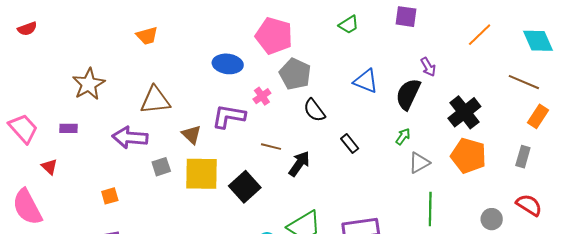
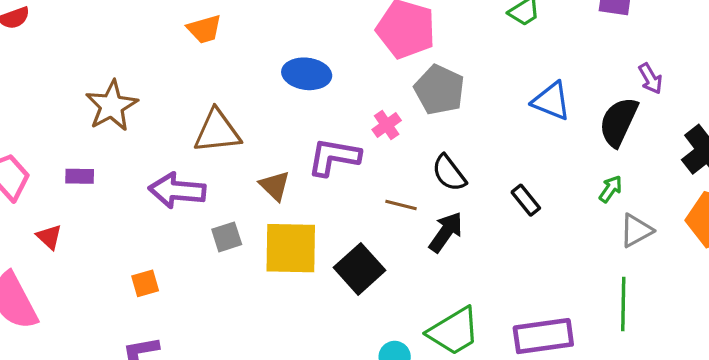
blue ellipse: (228, 64) -> (307, 74), moved
black semicircle: (314, 110) -> (449, 173), moved
green line: (430, 209) -> (623, 304), moved

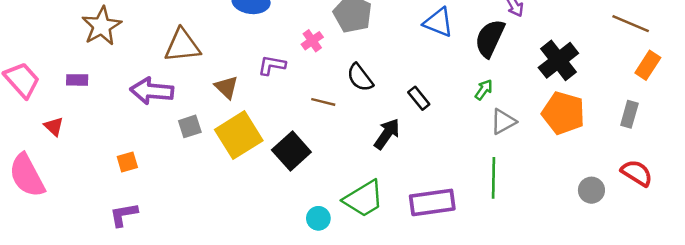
purple L-shape: (334, 157) -> (272, 65), size x0.7
black arrow: (446, 232) -> (387, 134), moved
yellow square: (291, 248) -> (239, 135), turned -33

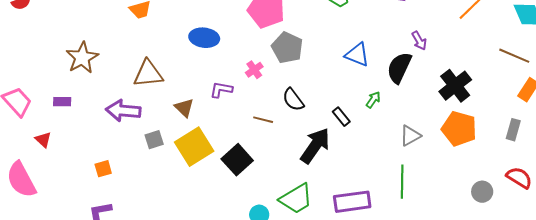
green arrow: (484, 90) -> (373, 100), moved
black arrow: (387, 134) -> (315, 146), size x1.4

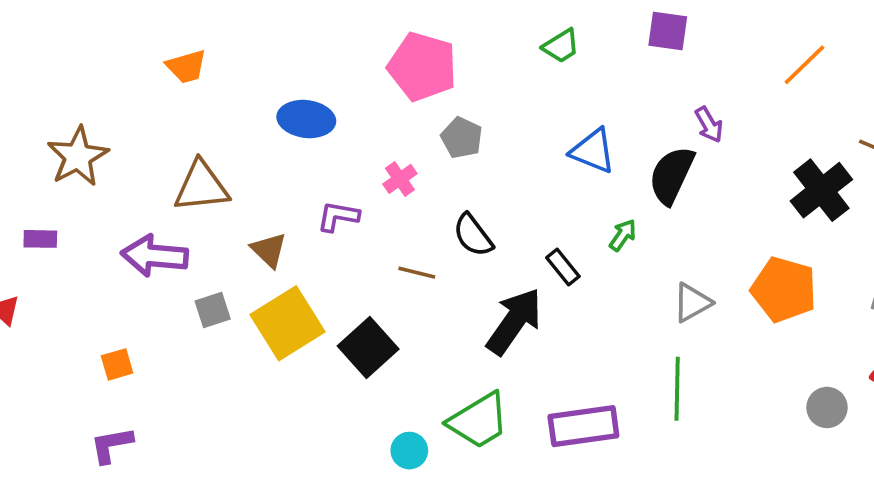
gray pentagon: (287, 48) -> (462, 138), size x0.7
black cross: (455, 86) -> (821, 190), moved

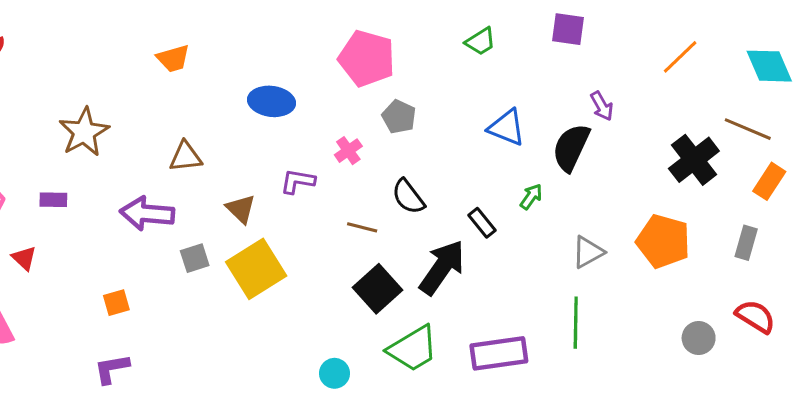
brown triangle: (201, 186) -> (185, 157), size x0.7
black square: (368, 348) -> (378, 289), moved
cyan circle: (409, 451) -> (334, 373), moved

